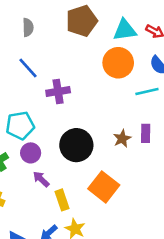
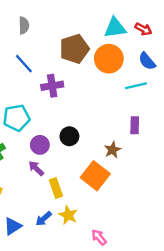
brown pentagon: (82, 21) -> (74, 49), moved
brown star: (122, 139) -> (113, 150), moved
black circle: (76, 145) -> (69, 136), size x0.6
purple circle: (31, 153) -> (40, 145), moved

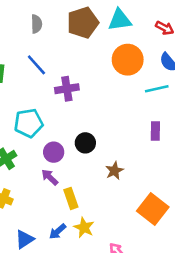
cyan triangle: (115, 28) -> (120, 20), moved
brown pentagon: (74, 49) -> (83, 23), moved
brown star: (113, 150) -> (114, 171), moved
orange square: (95, 176) -> (153, 209), moved

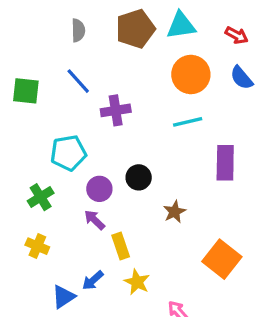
cyan line: (157, 89) -> (188, 122), moved
purple rectangle: (155, 131) -> (225, 163), size x1.5
blue arrow: (58, 231) -> (93, 280), moved

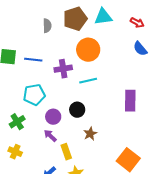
gray semicircle: (78, 30) -> (47, 26), moved
orange circle: (191, 75) -> (88, 50), moved
blue line: (78, 81) -> (33, 60), moved, turned -42
cyan line: (188, 122) -> (88, 81), moved
brown star: (175, 212) -> (90, 134), moved

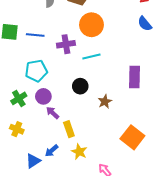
purple circle: (53, 117) -> (43, 96), moved
brown star: (90, 134) -> (105, 102), moved

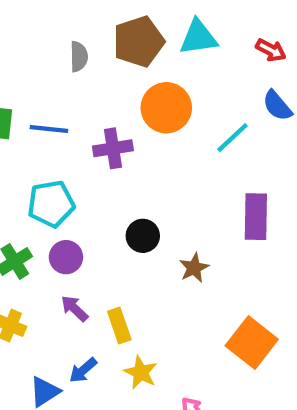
cyan line: (91, 56) -> (232, 138), moved, turned -30
purple arrow: (53, 113) -> (75, 308), moved

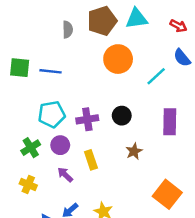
purple cross: (113, 148) -> (87, 119), moved
black circle: (143, 236) -> (122, 116), moved
yellow rectangle: (119, 325) -> (91, 160), moved

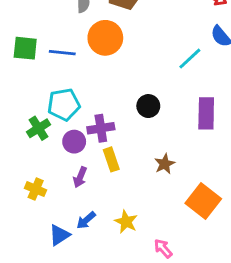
orange circle: (118, 59) -> (105, 38), moved
purple cross: (87, 119) -> (101, 128), moved
green cross: (31, 148) -> (39, 128), moved
brown star: (134, 151) -> (165, 164), moved
purple arrow: (65, 175) -> (80, 177), turned -112

